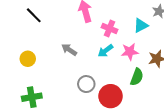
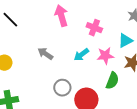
cyan triangle: (141, 25) -> (125, 41), moved
pink cross: (110, 28) -> (94, 28), moved

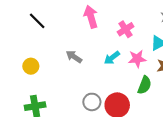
pink cross: (94, 28) -> (126, 29), turned 35
gray circle: (62, 88) -> (92, 102), moved

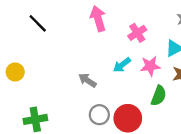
gray arrow: (74, 57) -> (87, 80), moved
yellow circle: (31, 66) -> (15, 72), moved

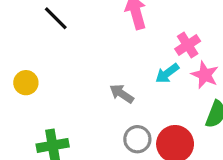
pink cross: (137, 33) -> (188, 45), moved
pink star: (150, 66) -> (205, 75), turned 30

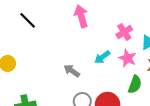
pink cross: (188, 45) -> (124, 32), moved

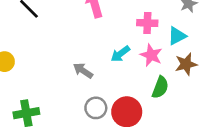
pink cross: (124, 32) -> (147, 23), turned 35

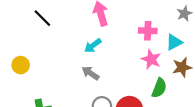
cyan arrow: (120, 54) -> (93, 46), moved

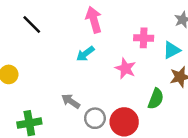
pink star: (151, 59) -> (125, 68), moved
gray arrow: (90, 73) -> (71, 101), moved

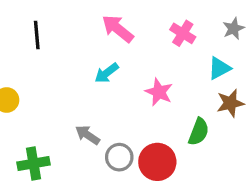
pink arrow: (94, 20) -> (118, 29), turned -35
black line: (32, 25) -> (37, 35), turned 40
pink cross: (144, 38) -> (183, 33), moved, turned 30

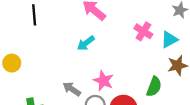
pink cross: (183, 33) -> (143, 31), moved
pink star: (159, 92) -> (103, 81), moved

